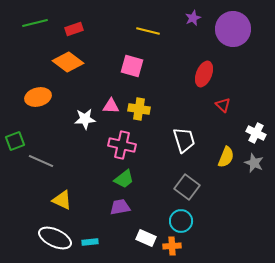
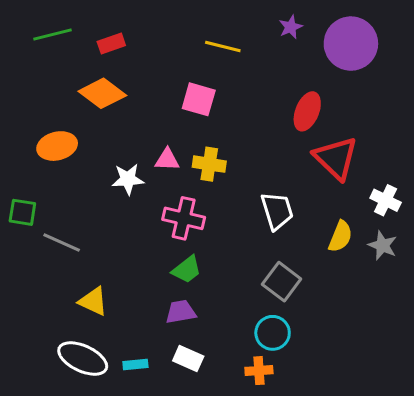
red triangle: (223, 105) -> (336, 158), size x2.0
green square: (15, 141) -> (22, 212), turned 30
white rectangle: (146, 238) -> (188, 358), moved

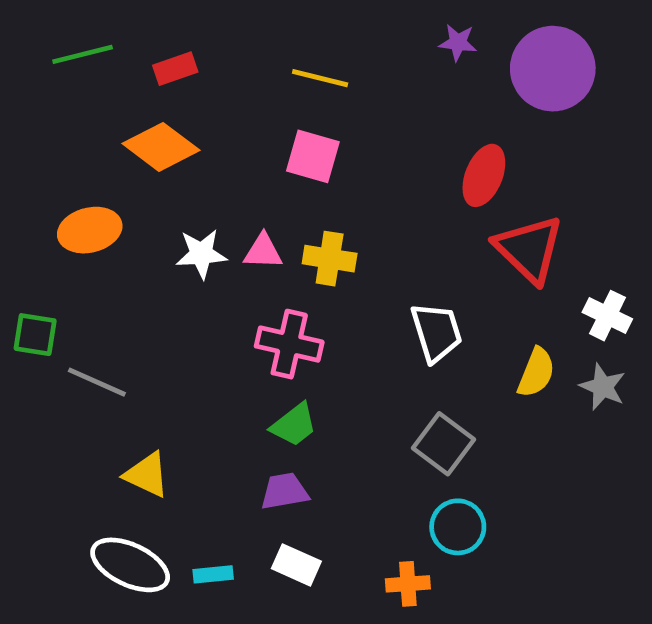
purple star: (291, 27) -> (458, 42), turned 30
yellow line: (223, 47) -> (320, 78), moved
white star: (128, 179) -> (201, 254), moved
cyan circle: (273, 333) -> (458, 527), moved

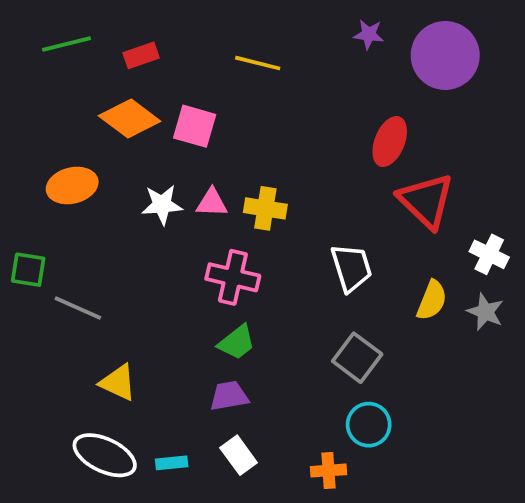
pink square: (313, 156) -> (195, 126), moved
white rectangle: (296, 565) -> (239, 455), turned 30

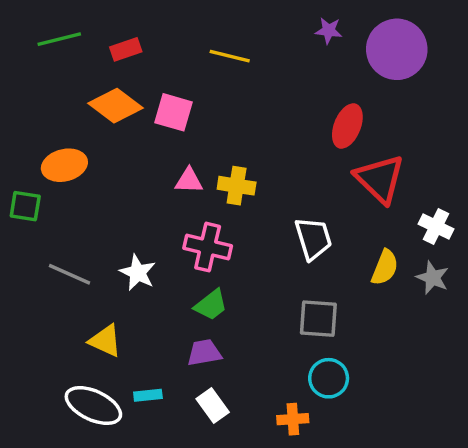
white star: (162, 205) -> (138, 273), moved, turned 30
green square: (28, 270) -> (25, 206), moved
gray square: (357, 358) -> (318, 319), turned -33
cyan rectangle: (172, 463) -> (148, 395), moved

